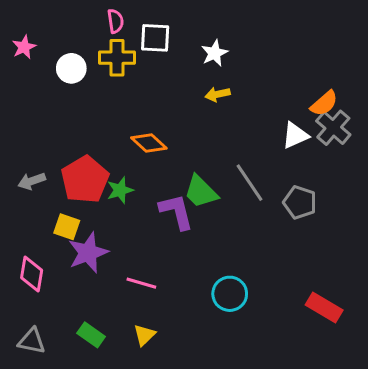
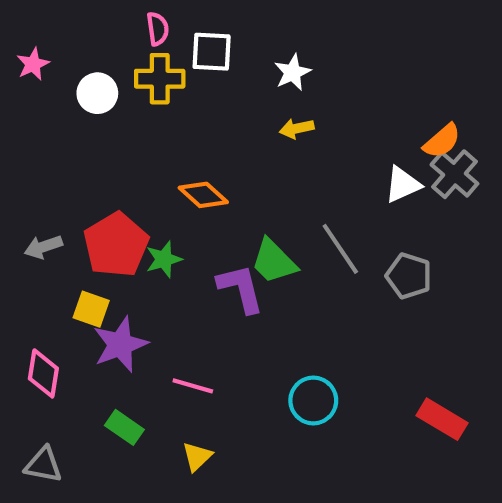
green rectangle: (91, 335) -> (124, 427), moved

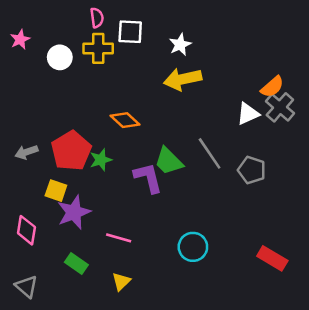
yellow arrow: (297, 128) -> (183, 79), size x1.8
gray triangle: (43, 465) -> (26, 287), turned 30

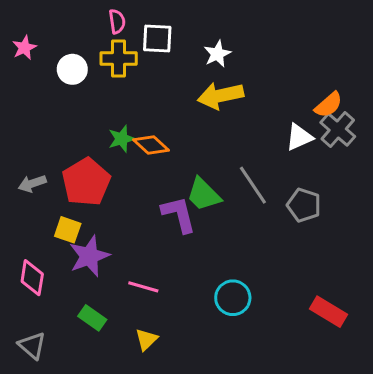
green star: (101, 160) -> (122, 139), moved

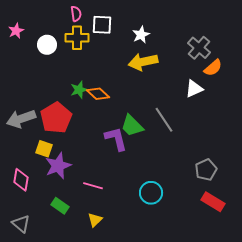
gray cross: (338, 129) -> (199, 48), moved
gray arrow: (32, 184) -> (21, 119), size x1.6
gray pentagon: (304, 205) -> (206, 170), moved, turned 30

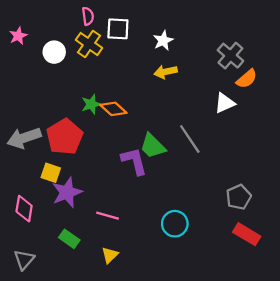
yellow cross: (77, 38) -> (89, 44), turned 35
yellow arrow: (143, 62) -> (166, 72), size x0.7
gray triangle: (21, 224) -> (24, 260), turned 30

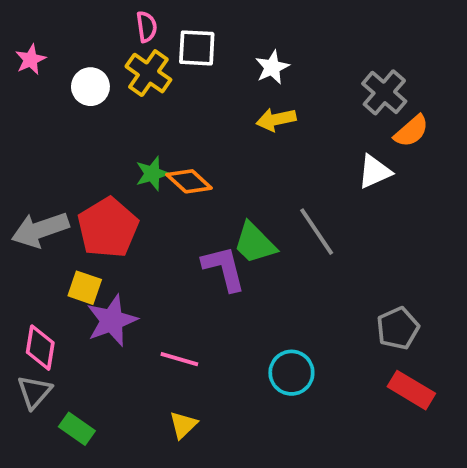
green rectangle: (69, 239) -> (77, 429), moved
gray triangle: (24, 260) -> (34, 392), moved

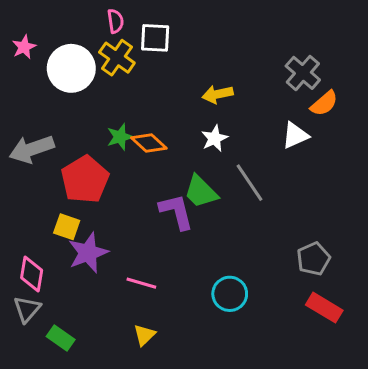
white star: (272, 67) -> (214, 138), moved
white circle: (90, 87) -> (71, 68), size x1.6
gray arrow: (40, 230) -> (32, 149), moved

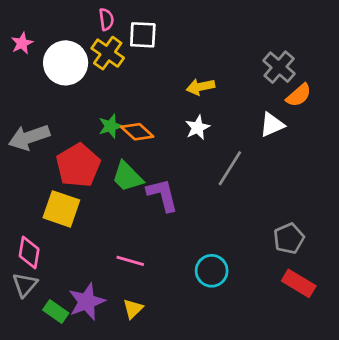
gray line: (250, 183) -> (230, 168), turned 66
green trapezoid: (201, 192) -> (127, 177), moved
yellow square: (67, 227) -> (61, 209), size x1.5
purple star: (88, 253) -> (87, 302), moved

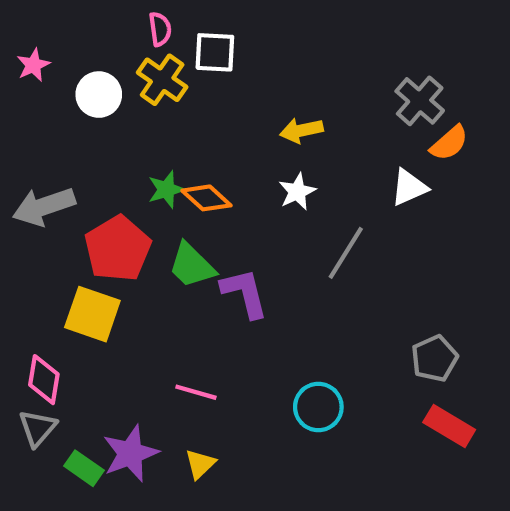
white circle: (66, 63) -> (99, 95), size x0.7

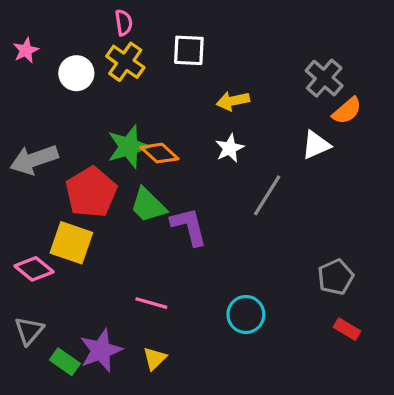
white square: (215, 52) -> (189, 50), moved
green star: (166, 190) -> (129, 147), size x1.5
pink diamond: (44, 380) -> (34, 269), moved, turned -60
red rectangle: (449, 426) -> (347, 329), size x0.7

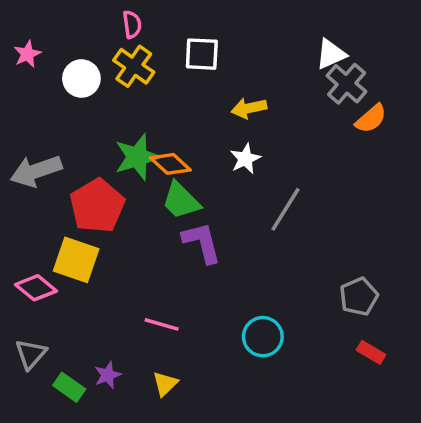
white triangle: (316, 145) -> (331, 54), moved
green trapezoid: (148, 205) -> (181, 201), moved
purple star: (101, 350) -> (108, 375), size x0.6

